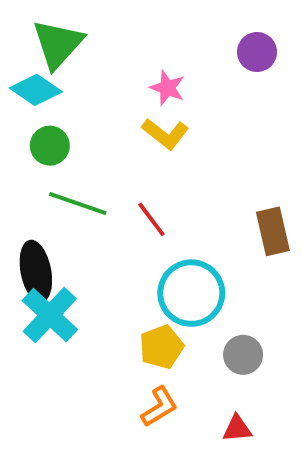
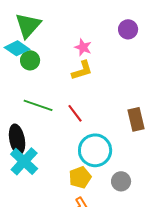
yellow L-shape: (165, 134) -> (82, 70), turned -55
green circle: (50, 146) -> (30, 60), moved

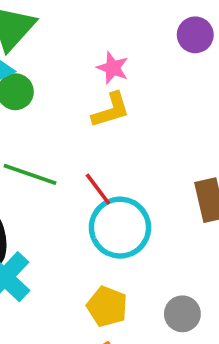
cyan circle: (95, 150) -> (120, 228), moved
yellow pentagon: (80, 177) -> (107, 307), turned -30

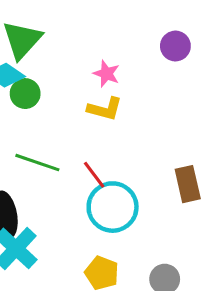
yellow L-shape: (111, 110) -> (105, 109), turned 32

